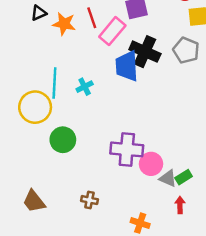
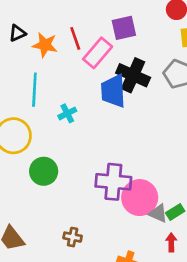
cyan line: (54, 83) -> (34, 90), moved
pink circle: (151, 164) -> (140, 198), size x1.4

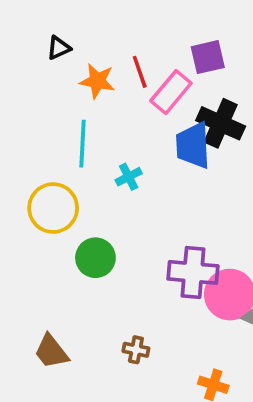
black triangle: (17, 33) -> (59, 48), moved

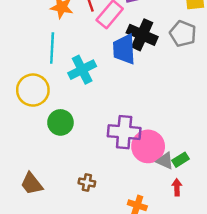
cyan cross: (129, 177) -> (82, 70), size x1.6

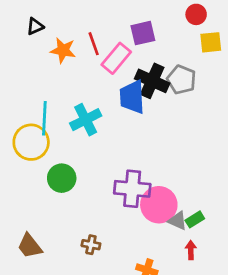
gray pentagon: (183, 34) -> (181, 80), moved
cyan line: (52, 48) -> (44, 118), moved

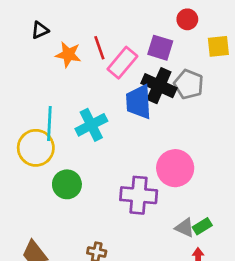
red circle: (196, 14) -> (187, 19), moved
purple square: (143, 33) -> (160, 48), moved, turned 30
pink circle: (159, 205) -> (175, 168), moved

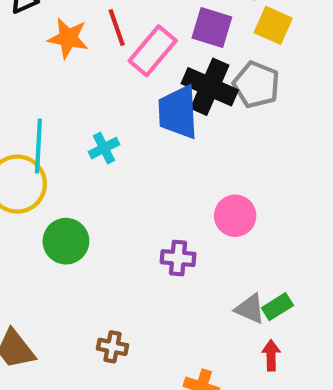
yellow square: (218, 46) -> (273, 25), moved, turned 30
cyan cross: (91, 125) -> (104, 148), size x0.6
pink circle: (175, 168) -> (235, 216), size x0.7
purple cross: (139, 195) -> (178, 258), size x0.6

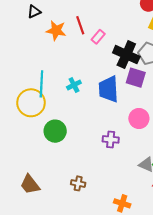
purple square: (212, 28) -> (136, 78), moved
pink rectangle: (153, 51) -> (98, 37), size x0.6
blue trapezoid: (178, 112) -> (109, 89), moved

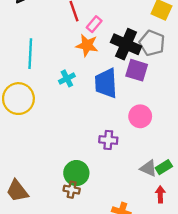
orange star: (56, 30) -> (87, 45), moved
cyan line: (41, 84) -> (30, 54), moved
green circle: (55, 131) -> (76, 173), moved

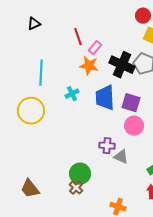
purple square: (137, 70) -> (131, 103), moved
gray triangle: (148, 168) -> (121, 157), moved
brown cross: (72, 190) -> (76, 188), turned 32

